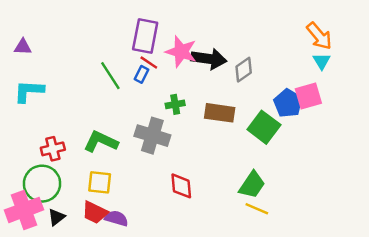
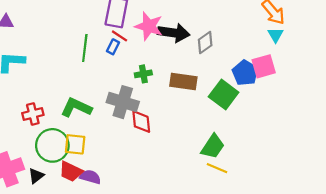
green line: (110, 76) -> (85, 48), turned 40
green circle: (42, 184) -> (52, 145), moved
red diamond: (181, 186) -> (141, 122), moved

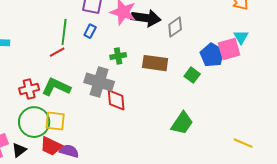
cyan triangle: (276, 35) -> (241, 37), moved
red line: (120, 36) -> (57, 52), moved, turned -63
green square: (224, 94) -> (192, 75), size x0.6
red cross: (33, 114) -> (29, 89), moved
yellow line: (217, 168) -> (243, 143), moved

